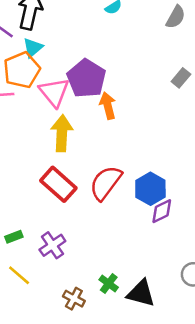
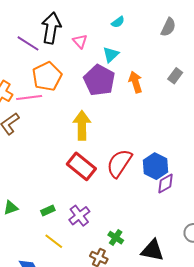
cyan triangle: (33, 48) -> (111, 55), moved
pink triangle: (54, 92) -> (80, 41), moved, size x0.6
orange arrow: (108, 106) -> (135, 82), moved
green cross: (109, 284) -> (116, 238), moved

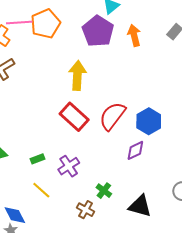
pink line: (29, 97) -> (19, 23), moved
purple diamond: (166, 184) -> (135, 150), moved

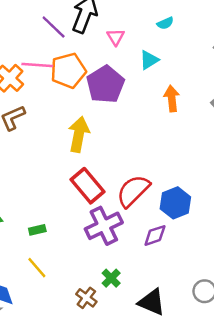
purple pentagon: (98, 31) -> (105, 84), moved
yellow arrow: (77, 75) -> (79, 134), moved
purple cross: (69, 166) -> (104, 226), moved, size x1.4

